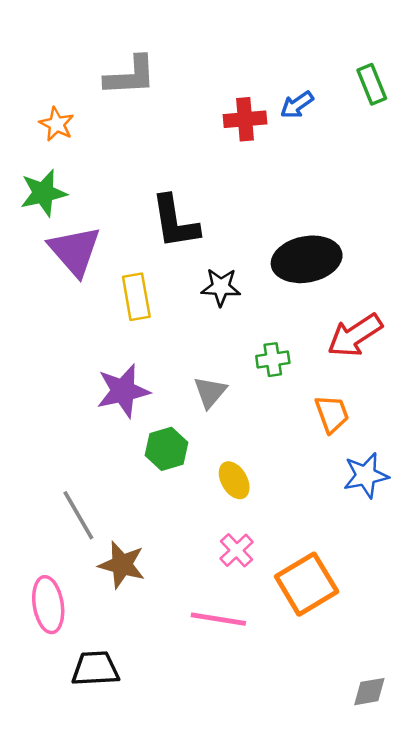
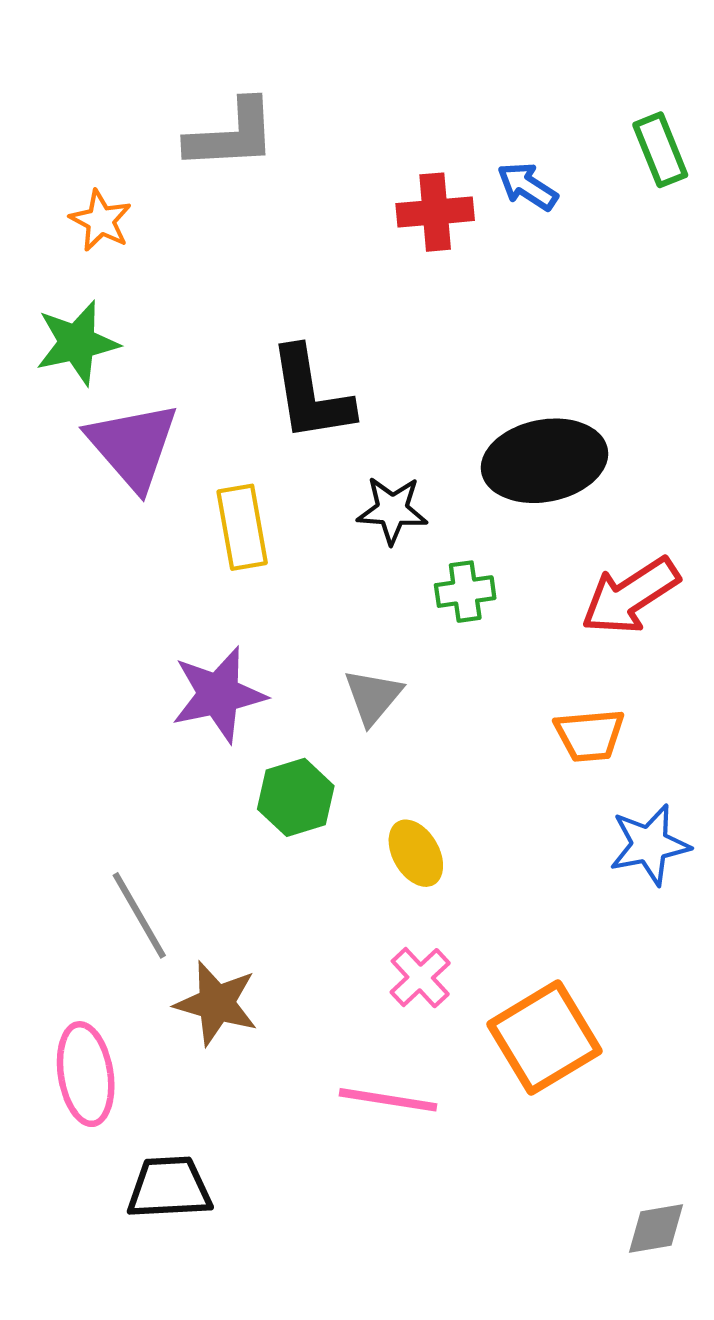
blue arrow: (297, 105) -> (527, 186), turned 68
green cross: (273, 360) -> (465, 592), moved
orange trapezoid: (332, 414) -> (590, 735), turned 105

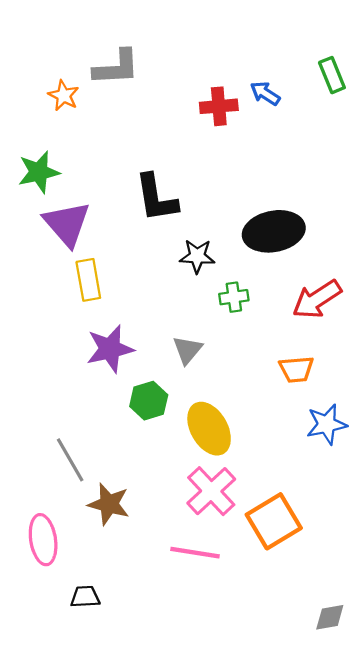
orange star: (101, 221) -> (64, 96), moved
yellow rectangle: (242, 527) -> (88, 280), moved
yellow ellipse: (416, 853) -> (209, 429), size x1.6
pink cross: (420, 978) -> (211, 491), size x1.6
black trapezoid: (169, 1188) -> (85, 597), size x0.7

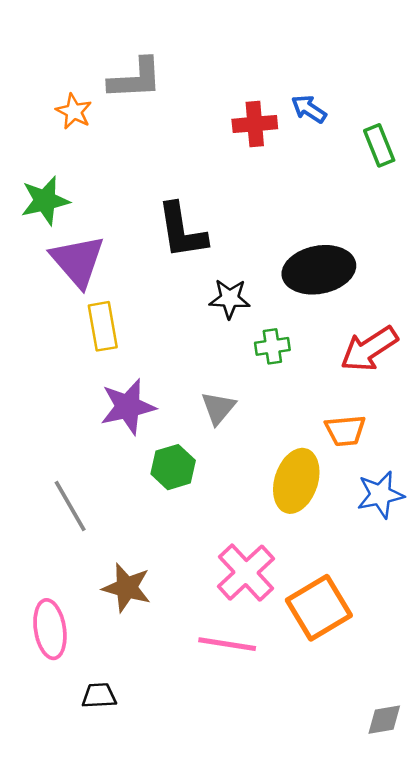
green rectangle: (332, 75) -> (379, 145), moved
yellow ellipse: (209, 429) -> (296, 481), moved, turned 48
gray line: (70, 460) -> (70, 506), moved

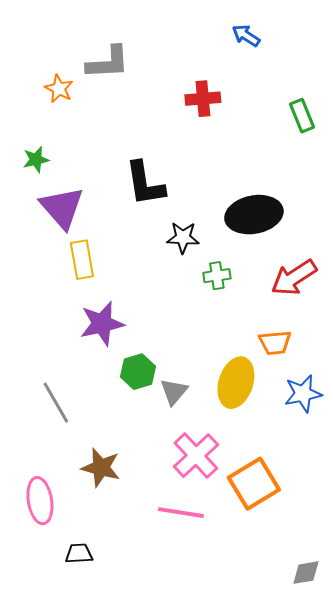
blue arrow: (309, 109) -> (246, 36), moved
green star: (45, 201) -> (36, 160), size x0.7
gray triangle: (218, 408) -> (174, 392), moved

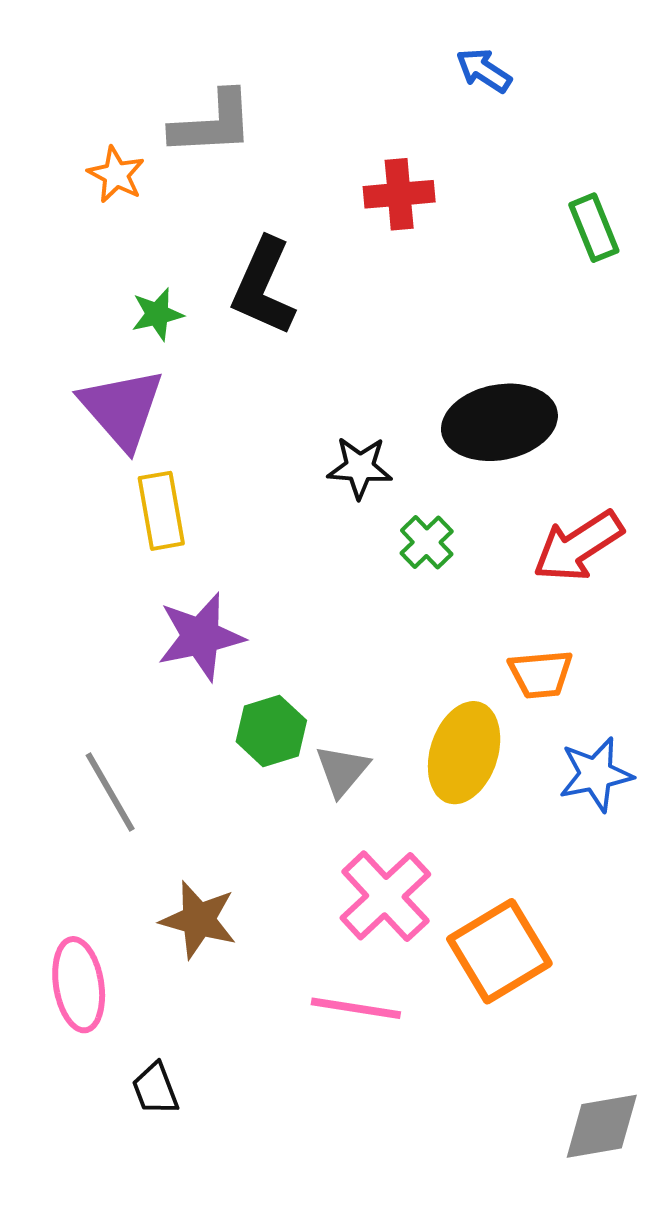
green star: (36, 160) -> (157, 314), moved
black L-shape: (145, 184) -> (263, 287), moved, turned 33
green cross: (217, 276) -> (427, 542), turned -36
black trapezoid: (79, 554) -> (155, 1089), turned -108
gray diamond: (306, 573) -> (602, 1126), size x1.4

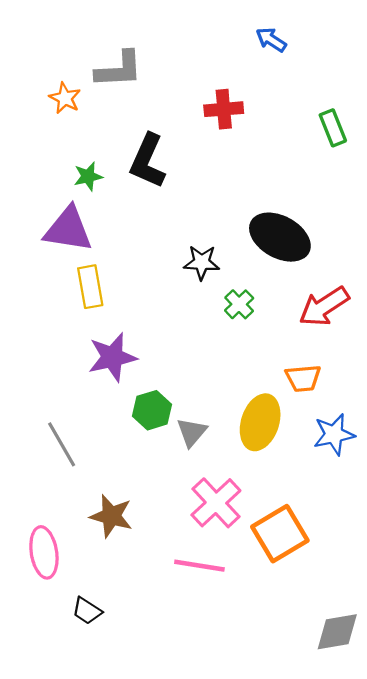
purple triangle: (122, 409) -> (68, 229), turned -40
black ellipse: (499, 422) -> (280, 237), turned 40
black trapezoid: (155, 1089) -> (87, 611), turned -36

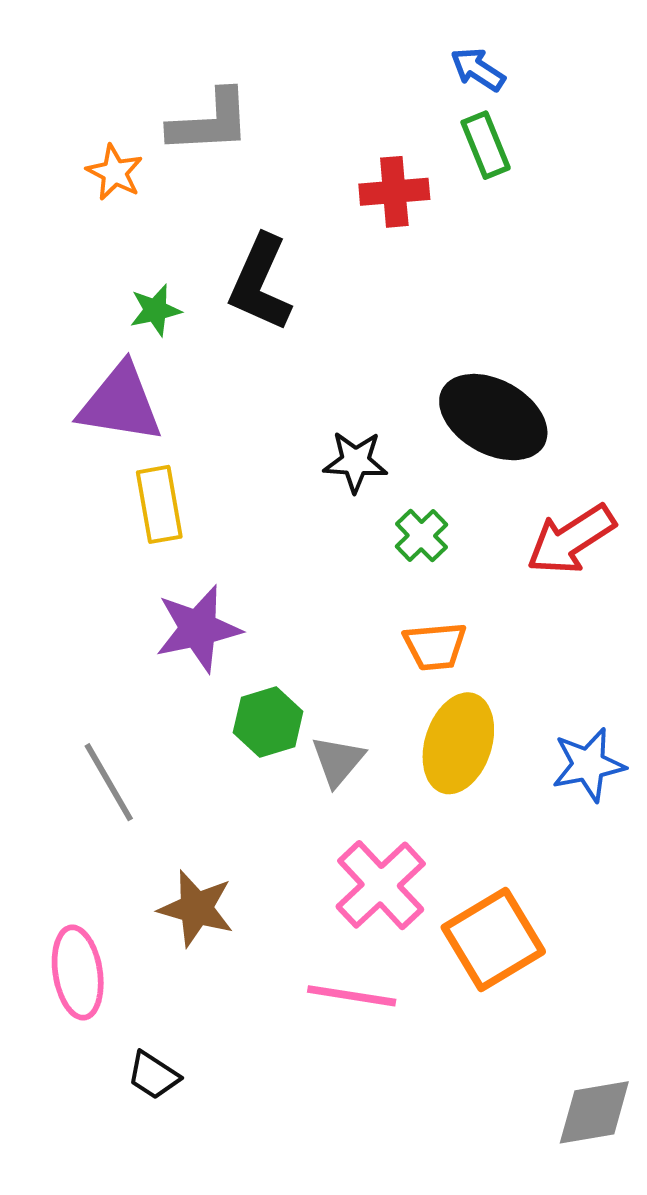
green rectangle: (333, 128) -> (486, 145), moved
orange trapezoid: (303, 378) -> (435, 646), moved

